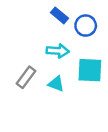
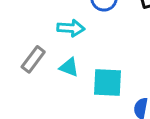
cyan square: (90, 70) -> (107, 83), moved

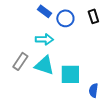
cyan triangle: (69, 67) -> (44, 65), size x1.5

